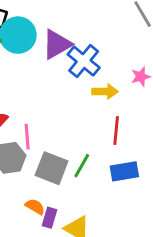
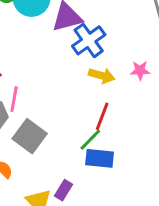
green line: (82, 166) -> (90, 140), moved
purple rectangle: (50, 218) -> (63, 190), moved

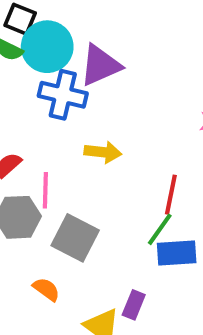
blue cross: (89, 40) -> (63, 95), moved, turned -32
yellow arrow: (102, 76) -> (103, 152), moved

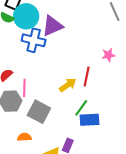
yellow arrow: (103, 152) -> (68, 85), moved, turned -42
red line: (171, 195) -> (87, 77), moved
orange semicircle: (46, 289) -> (24, 137), turned -40

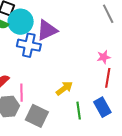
red line: (87, 77) -> (108, 78), moved
green line: (81, 108) -> (79, 111), turned -42
blue rectangle: (89, 120) -> (102, 107), moved, turned 66

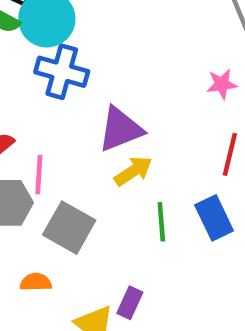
purple triangle: (47, 30) -> (120, 129), moved
pink star: (104, 57) -> (222, 84), moved

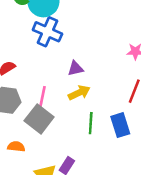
purple triangle: (120, 129) -> (75, 68), size x0.6
pink line: (39, 175) -> (42, 97), moved

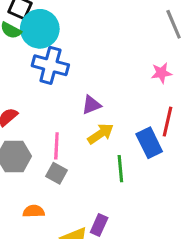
gray square: (39, 119) -> (56, 173), size x0.6
blue rectangle: (120, 125) -> (149, 143), moved

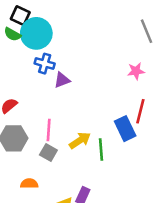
blue cross: (50, 65) -> (45, 64), size x0.7
purple triangle: (91, 105) -> (62, 80), moved
yellow arrow: (101, 134) -> (80, 140), moved

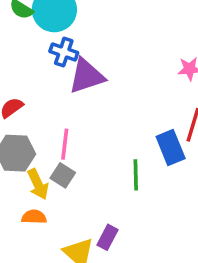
purple triangle: (62, 80) -> (87, 76), size x1.6
yellow arrow: (80, 140) -> (38, 184), moved, turned 95

